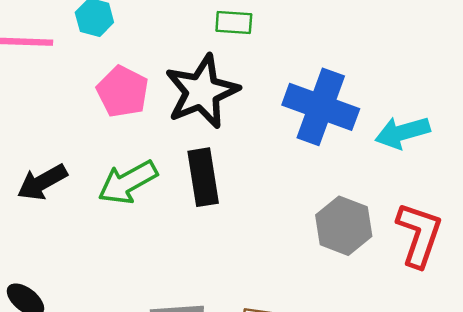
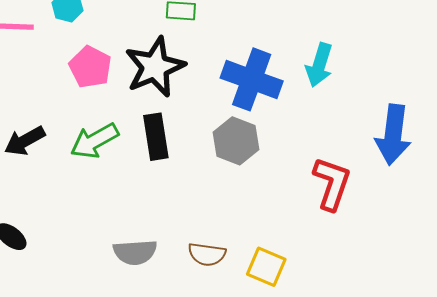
cyan arrow: (402, 132) -> (319, 65), moved, turned -57
gray hexagon: (344, 226) -> (236, 141), moved

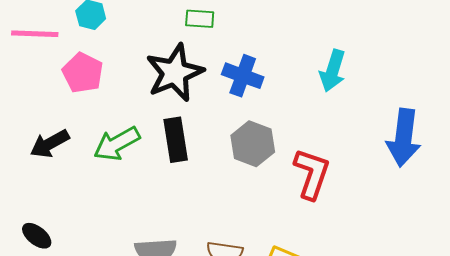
pink pentagon: (90, 67) -> (83, 73), moved
blue cross: (252, 79) -> (243, 76), moved, size x0.7
red L-shape: (332, 184) -> (312, 174), moved

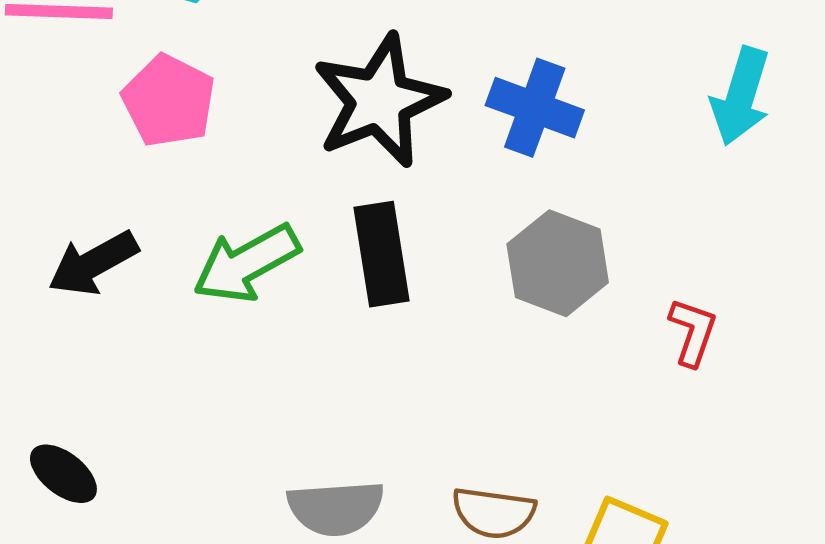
red L-shape: (312, 174) -> (693, 332), size x0.6

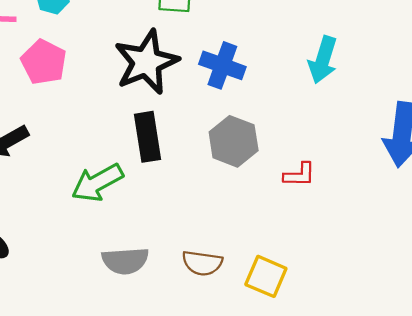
green arrow: (246, 263) -> (97, 183), moved
red L-shape: (693, 332) -> (299, 175), turned 72

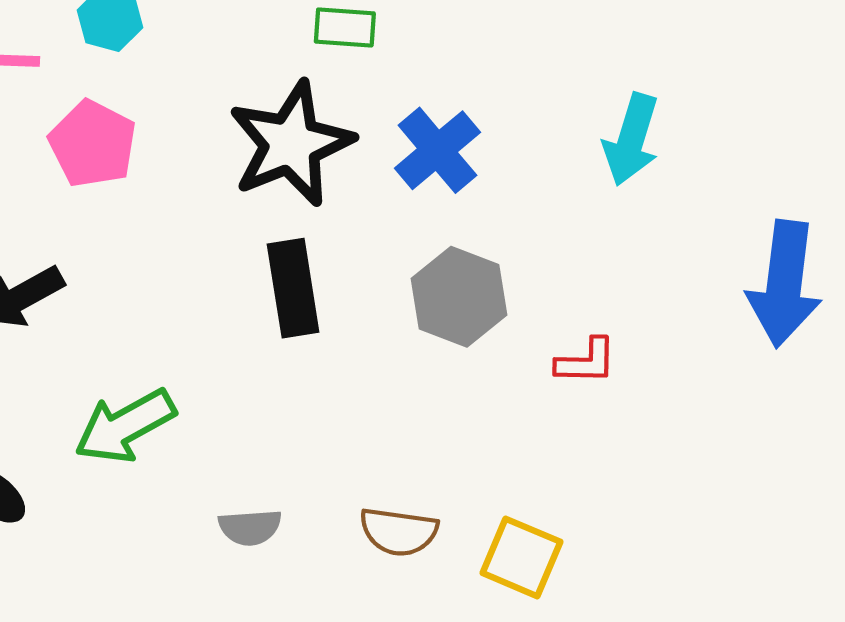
blue cross: (222, 65) -> (437, 150), turned 30
green arrow: (97, 183) -> (125, 426), moved
gray semicircle: (125, 261) -> (250, 527), size x0.7

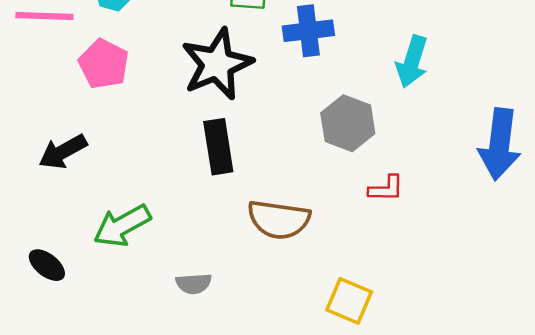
blue cross: (437, 150) -> (308, 31), moved, turned 33
gray hexagon: (459, 297) -> (348, 123), moved
brown semicircle: (399, 532) -> (279, 219), moved, size x1.4

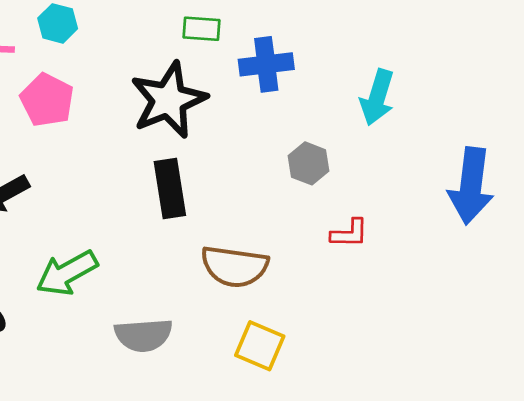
gray hexagon: (348, 123) -> (309, 163), size x0.7
gray semicircle: (194, 284) -> (143, 335), size x1.5
yellow square: (349, 301) -> (260, 346), moved

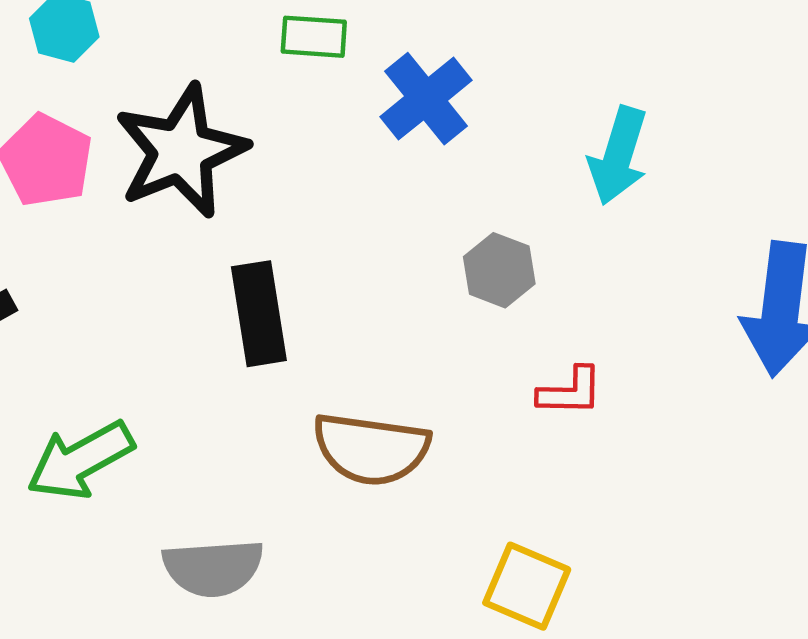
blue cross: (266, 64) -> (426, 99), turned -32
black star: (169, 100) -> (181, 151), moved
yellow square: (260, 346) -> (527, 586), moved

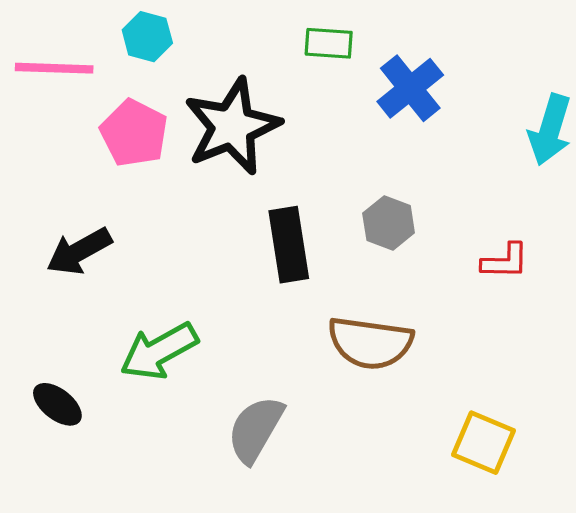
gray hexagon: (499, 270) -> (389, 223), moved
red L-shape: (570, 392) -> (505, 261), moved
gray semicircle: (213, 568) -> (255, 429), turned 124

